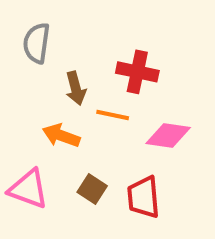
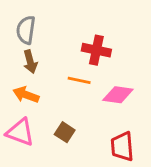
brown arrow: (76, 88) -> (30, 62), moved
orange arrow: (61, 136) -> (26, 95), moved
red trapezoid: (143, 197) -> (122, 147), moved

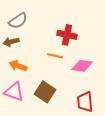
gray semicircle: (26, 30) -> (18, 21), turned -132
brown arrow: (30, 62) -> (11, 42), moved, turned 91
brown square: (65, 132) -> (45, 92), size x1.5

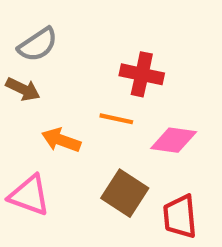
brown arrow: (11, 42) -> (23, 89), turned -140
orange arrow: (18, 66) -> (61, 140), moved
brown square: (45, 92) -> (125, 193), moved

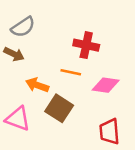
brown square: (125, 193) -> (59, 108), moved

